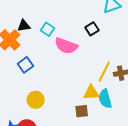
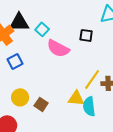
black triangle: (24, 26) -> (19, 22), size x1.5
black square: (92, 29) -> (86, 35), turned 32
brown square: (82, 111) -> (41, 104), moved, turned 32

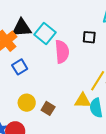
cyan square: (42, 29) -> (45, 34), size x1.5
pink semicircle: (58, 48) -> (62, 52), turned -120

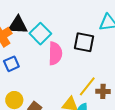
black square: (89, 37) -> (84, 42), size x1.5

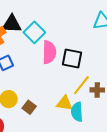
black square: (84, 42) -> (72, 59), moved

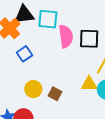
cyan square: (34, 32) -> (48, 19), turned -30

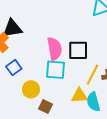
cyan square: (48, 19) -> (56, 70), moved
yellow circle: (33, 89) -> (31, 89), moved

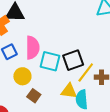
pink semicircle: (55, 49) -> (33, 48), moved
black square: (78, 50) -> (73, 60), moved, turned -30

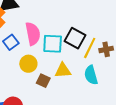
black square: (73, 60) -> (75, 38), turned -30
yellow triangle: (69, 91) -> (63, 70), moved

